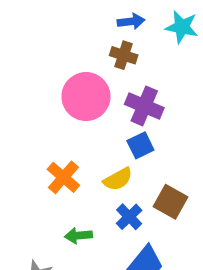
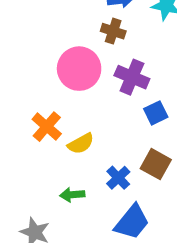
blue square: (140, 145) -> (156, 113), moved
orange cross: (63, 177) -> (47, 127), moved
yellow semicircle: (118, 179) -> (81, 144), moved

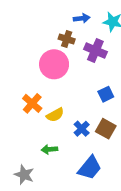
brown cross: (113, 31) -> (67, 39), moved
purple cross: (132, 77) -> (95, 51), moved
blue cross: (118, 178) -> (82, 129), moved

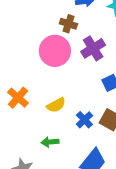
purple cross: (95, 51) -> (93, 48), moved, turned 35
orange cross: (32, 103) -> (18, 98), moved

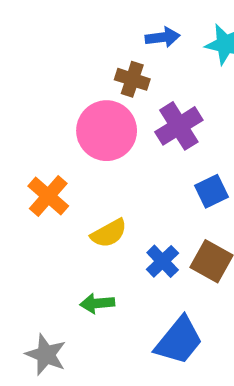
orange cross: (18, 98) -> (48, 196), moved

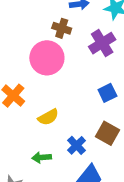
purple cross: (179, 126) -> (102, 43), moved
blue cross: (163, 261) -> (77, 145), moved

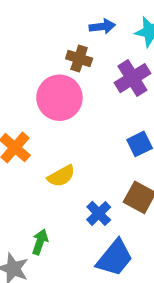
green arrow: (42, 157) -> (40, 242), moved, turned 114

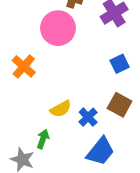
yellow semicircle: (61, 176) -> (61, 109), moved

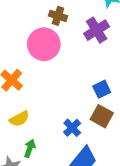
blue square: (120, 64) -> (102, 89), moved
yellow semicircle: (61, 109) -> (19, 119), moved

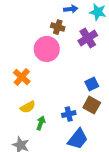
blue cross: (72, 128) -> (69, 114), turned 32
green arrow: (30, 148) -> (41, 123), moved

